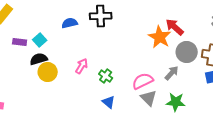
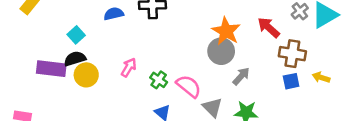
red arrow: (175, 27) -> (269, 27), moved
purple rectangle: (20, 42) -> (51, 69), moved, size x1.6
gray circle: (187, 52) -> (221, 51), moved
pink semicircle: (143, 81) -> (189, 86), moved, turned 65

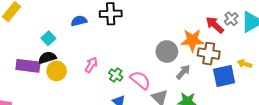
red arrow: (269, 27) -> (215, 25), moved
orange star: (226, 31) -> (192, 40), moved, turned -30
brown cross: (292, 54) -> (209, 54), moved
yellow arrow: (321, 77) -> (244, 64), moved
blue square: (291, 81) -> (224, 76), size x1.6

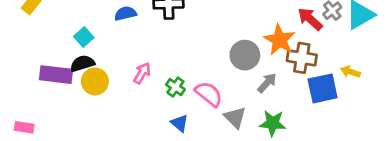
orange star: (192, 40) -> (280, 40), turned 30

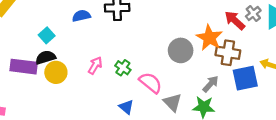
gray arrow: (267, 83) -> (211, 84), moved
green cross: (175, 87) -> (123, 68), moved

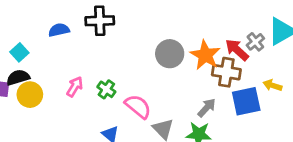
gray cross: (253, 14) -> (255, 42), moved
red arrow: (235, 20) -> (237, 50), moved
gray circle: (181, 50) -> (170, 54), moved

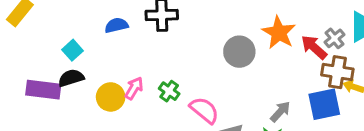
orange star: (205, 55) -> (279, 33), moved
brown cross: (226, 72) -> (337, 72), moved
yellow circle: (30, 95) -> (111, 97), moved

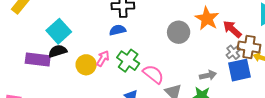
blue semicircle: (116, 25) -> (118, 30), moved
gray cross: (334, 38) -> (233, 52), moved
cyan square: (73, 50) -> (59, 31), size x1.6
green cross: (169, 91) -> (128, 61), size x1.5
gray arrow: (280, 112) -> (208, 75), turned 35

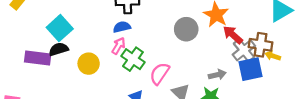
red arrow: (232, 29) -> (233, 35), moved
gray cross: (233, 52) -> (244, 50), size x1.5
pink arrow: (103, 58) -> (119, 46), moved
pink semicircle: (153, 74) -> (160, 74), turned -95

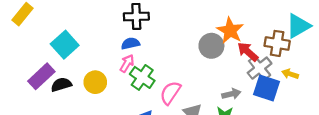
gray circle: (186, 29) -> (211, 46), moved
brown cross: (261, 45) -> (277, 43), moved
black semicircle: (59, 49) -> (61, 85), moved
purple rectangle: (38, 58) -> (41, 76), turned -50
blue square: (251, 69) -> (267, 88), turned 30

